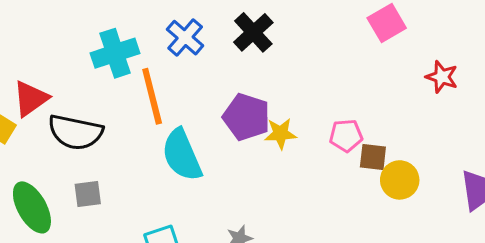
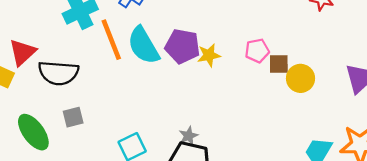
cyan semicircle: (182, 155) -> (143, 46), moved

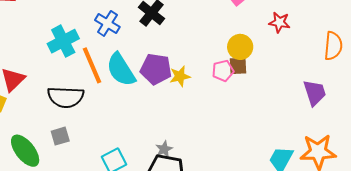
brown square: (279, 64) -> (238, 66), moved
black semicircle: (58, 73) -> (66, 97), moved
yellow circle: (300, 78) -> (240, 47), moved

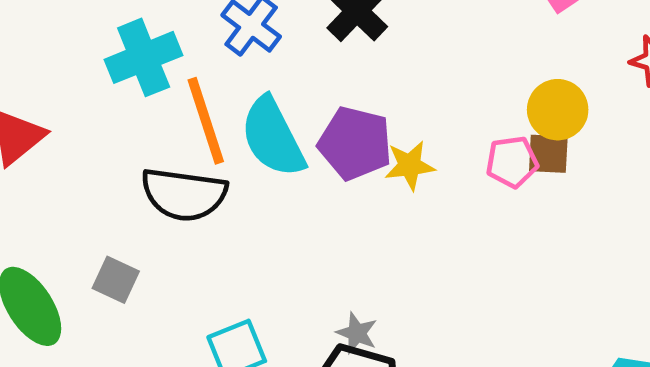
black semicircle: (66, 97) -> (184, 194), moved
gray square: (60, 136) -> (116, 280), turned 36
gray star: (164, 149) -> (357, 333), turned -30

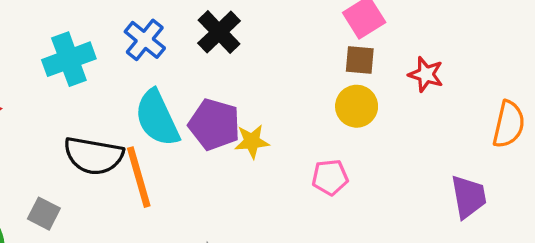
orange line: (206, 121) -> (139, 177), moved
brown square: (548, 154) -> (360, 60), moved
pink pentagon: (512, 162) -> (330, 177), moved

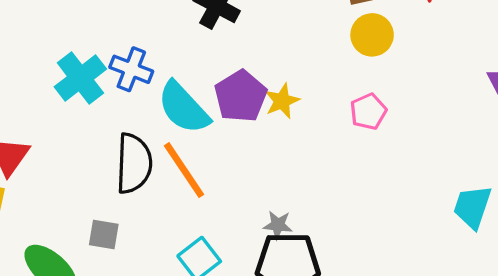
blue cross: (145, 40) -> (131, 69), moved
purple pentagon: (214, 124) -> (241, 96), turned -30
black semicircle: (94, 156) -> (134, 163), turned -80

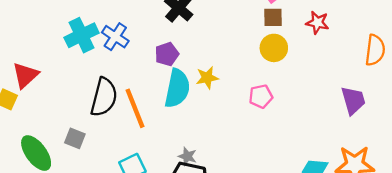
purple pentagon: (241, 96) -> (167, 54), moved, size x0.7
cyan semicircle: (183, 108) -> (177, 88), moved, turned -138

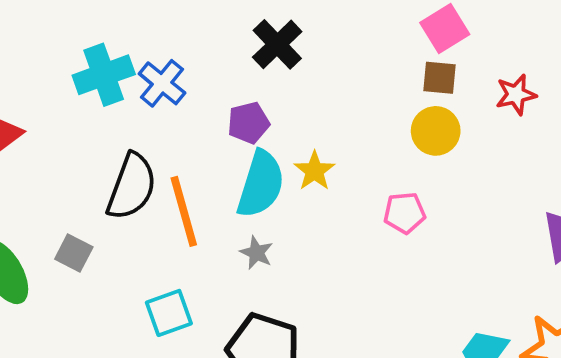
red star: (317, 23) -> (516, 95), turned -30
yellow star: (207, 78) -> (315, 171), turned -30
gray star: (187, 156) -> (256, 253), moved

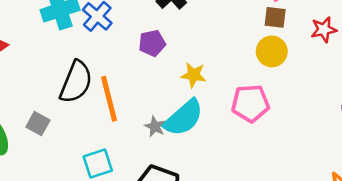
yellow star: (315, 171) -> (193, 75), turned -30
cyan semicircle: (261, 184) -> (184, 118), moved, turned 30
pink pentagon: (404, 213) -> (250, 103), size x1.4

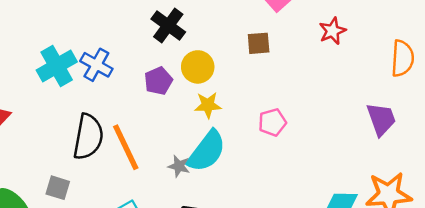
brown square: (275, 17) -> (259, 43), moved
yellow circle: (272, 51) -> (198, 67), moved
pink pentagon: (250, 103) -> (272, 122), size x0.7

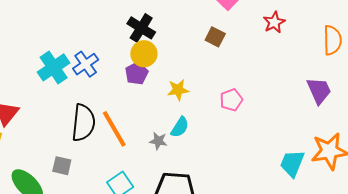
brown square: (259, 43) -> (215, 37), turned 36
blue cross: (96, 65) -> (86, 64), turned 30
yellow circle: (198, 67) -> (144, 54), moved
cyan semicircle: (207, 151) -> (180, 127), size x0.6

